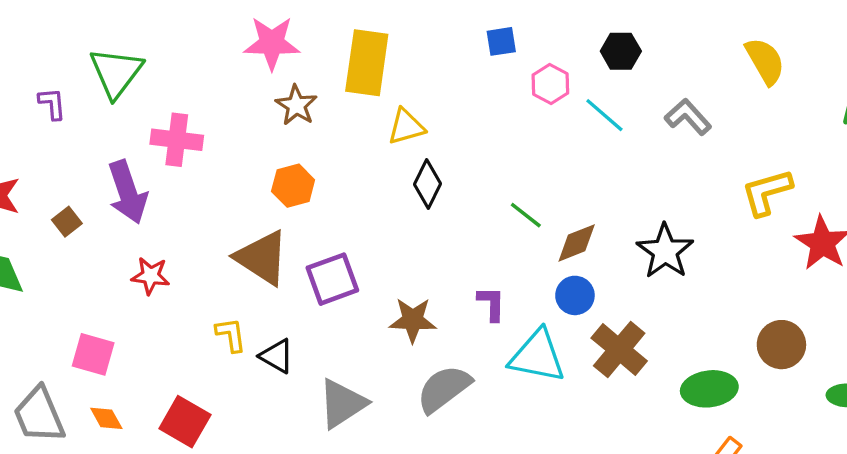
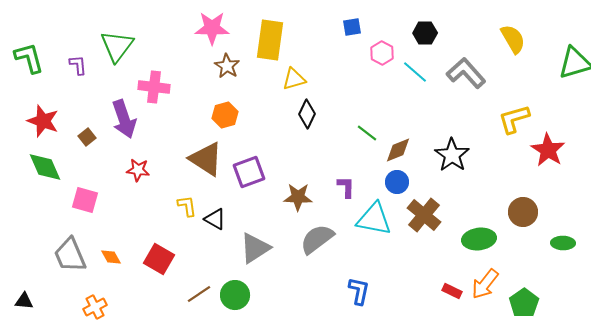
gray L-shape: (688, 117) -> (466, 73), size x1.4
pink square: (93, 354) -> (85, 200), moved

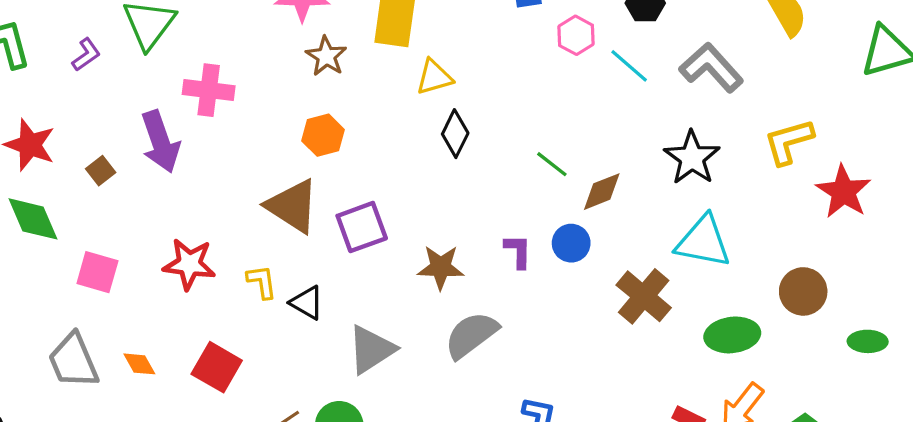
purple L-shape: (78, 65) -> (86, 55), turned 60
black star: (452, 155) -> (692, 158), moved
red star: (138, 170) -> (189, 264), moved, size x1.4
blue circle: (397, 182) -> (571, 243), moved
cyan triangle: (374, 219) -> (703, 242), moved

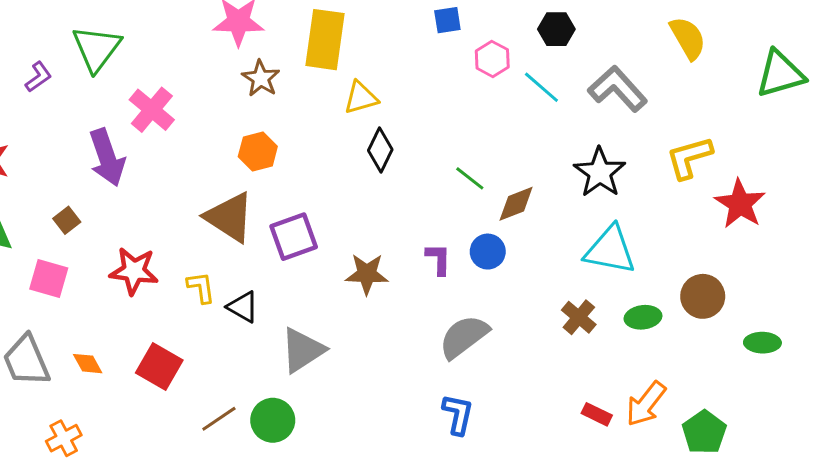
pink cross: (209, 90) -> (152, 110), turned 33
brown square: (101, 171) -> (67, 220), moved
brown cross: (644, 296) -> (579, 317), moved, size x0.7
gray semicircle: (471, 335) -> (464, 337), moved
green ellipse: (732, 335) -> (643, 317), moved, size x0.7

